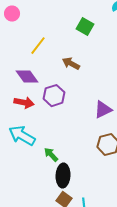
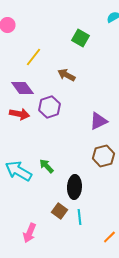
cyan arrow: (22, 136) -> (18, 171), moved
black ellipse: (63, 176) -> (74, 187), moved

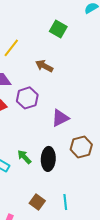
purple triangle: (98, 121) -> (60, 118), moved
black ellipse: (74, 187) -> (48, 159), moved
cyan line: (79, 217) -> (65, 202), moved

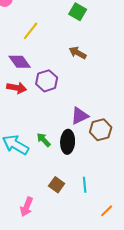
brown arrow: (44, 66) -> (78, 53), moved
purple triangle: (60, 118) -> (80, 116), moved

